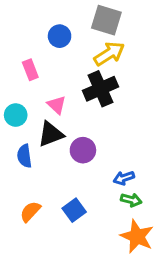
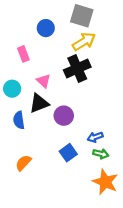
blue square: (74, 210) -> (68, 153), moved

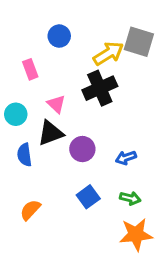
gray square: (82, 16) -> (139, 42), moved
blue arrow: (95, 137) -> (126, 158), moved
orange star: (105, 182) -> (136, 234), turned -30

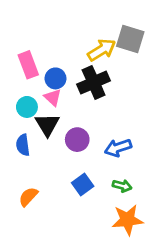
blue circle: (59, 36) -> (55, 78), moved
pink rectangle: (30, 69) -> (28, 65), size x1.4
cyan circle: (16, 114) -> (27, 107), moved
black triangle: (51, 133) -> (47, 125), turned -40
blue arrow: (126, 158) -> (118, 148), size x1.4

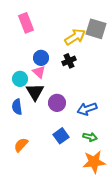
pink rectangle: (28, 65) -> (26, 23), moved
black cross: (94, 82) -> (69, 61), size x0.6

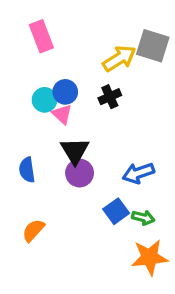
cyan circle: (20, 79) -> (45, 100), moved
black triangle: (35, 92) -> (75, 151), moved
purple circle: (57, 103) -> (80, 173), moved
blue square: (61, 136) -> (116, 211), moved

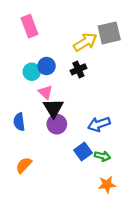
gray square: (153, 46) -> (109, 33), turned -30
pink triangle: (62, 114) -> (45, 92), moved
orange star: (150, 257) -> (107, 185), size x0.7

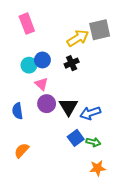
black triangle: (53, 108) -> (68, 107), moved
purple circle: (57, 124) -> (47, 104), moved

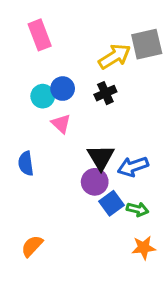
purple circle: (47, 104) -> (95, 182), moved
orange semicircle: (22, 150) -> (32, 246), moved

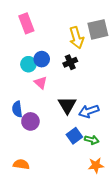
yellow arrow: (115, 56) -> (76, 38), turned 105
purple circle: (95, 182) -> (30, 121), moved
orange semicircle: (32, 246) -> (21, 164), turned 56

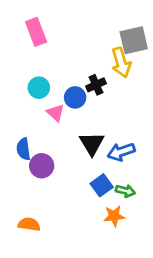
yellow arrow: (76, 38) -> (121, 63), moved
blue circle: (42, 59) -> (75, 97), moved
orange star: (96, 165) -> (114, 216), moved

